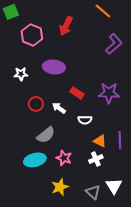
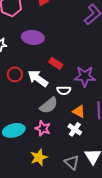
purple star: (109, 93) -> (85, 76), moved
white arrow: (59, 108) -> (38, 78), size x1.5
gray semicircle: (46, 135) -> (49, 105), moved
white cross: (96, 159) -> (75, 129), turned -32

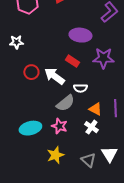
purple ellipse: (33, 37) -> (80, 35), moved
purple star: (85, 76) -> (103, 58), moved

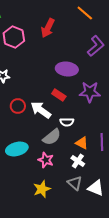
cyan ellipse: (30, 128) -> (17, 149), moved
white triangle: (109, 154) -> (96, 188), turned -36
gray triangle: (88, 160) -> (75, 183), moved

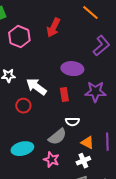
red rectangle: (59, 95) -> (64, 95), turned 48
white arrow: (41, 110) -> (36, 87), moved
white cross: (78, 161) -> (83, 161), turned 32

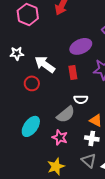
purple ellipse: (72, 69) -> (81, 46), turned -30
cyan ellipse: (22, 149) -> (31, 126), turned -40
white cross: (83, 161) -> (92, 138), turned 32

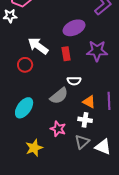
white star: (17, 53) -> (10, 16), moved
pink star: (60, 137) -> (58, 129), moved
gray triangle: (89, 160) -> (82, 142), turned 35
yellow star: (56, 166) -> (34, 148), moved

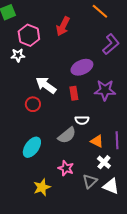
white cross: (85, 120) -> (104, 162), moved, turned 32

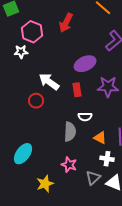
gray semicircle: (67, 135) -> (70, 132), turned -48
cyan ellipse: (32, 147) -> (23, 154), moved
white cross: (104, 162) -> (107, 159), turned -32

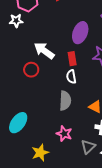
purple ellipse: (85, 64) -> (80, 33), turned -45
white semicircle: (85, 117) -> (71, 77), moved, turned 80

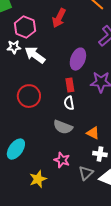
white arrow: (44, 51) -> (35, 55), moved
red circle: (31, 70) -> (29, 96), size x1.5
gray semicircle: (65, 101) -> (63, 127), turned 108

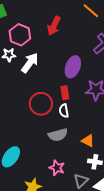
white arrow: (35, 55) -> (30, 63), turned 90
red circle: (29, 96) -> (41, 104), moved
gray semicircle: (63, 127) -> (58, 135), turned -36

